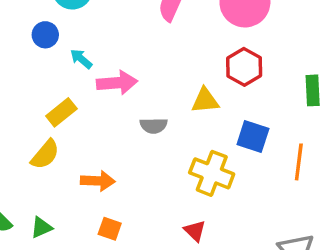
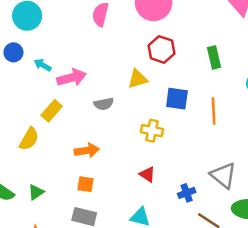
yellow rectangle: (61, 112) -> (52, 111), moved
yellow cross: (212, 173) -> (152, 131), size x0.7
orange arrow: (98, 181) -> (87, 151), moved

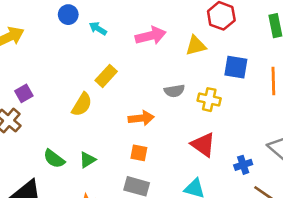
pink arrow: (72, 78) -> (151, 36), moved
gray semicircle: (104, 104) -> (174, 91), moved
red triangle: (147, 174) -> (203, 145), size x1.5

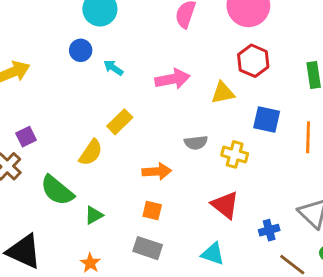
green semicircle: (54, 159) -> (57, 190), moved, size x1.4

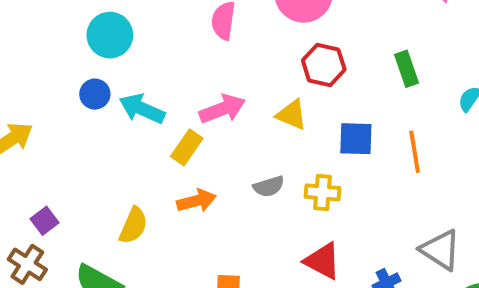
cyan arrow: (113, 68) -> (142, 109), size x1.6
yellow triangle: (223, 93) -> (292, 115), turned 45
yellow rectangle: (120, 122) -> (187, 147), moved
orange arrow: (157, 171) -> (196, 201), moved

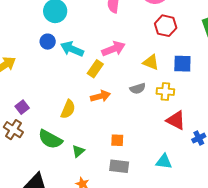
yellow triangle: (292, 115) -> (151, 62), moved
red triangle: (323, 261) -> (176, 120), moved

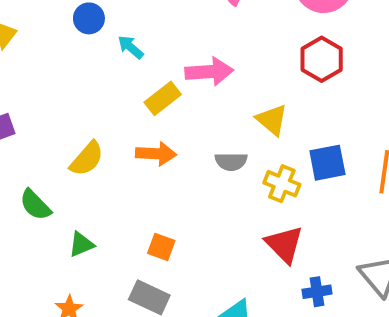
cyan arrow: (72, 49) -> (131, 47), size x0.6
blue square: (182, 64) -> (327, 163), moved, turned -30
green semicircle: (50, 139) -> (35, 205), size x0.7

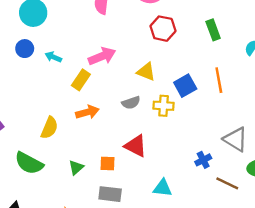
green semicircle: (35, 205) -> (29, 163), size x1.4
green triangle: (81, 244) -> (76, 167), moved
red triangle: (284, 244) -> (136, 146), moved

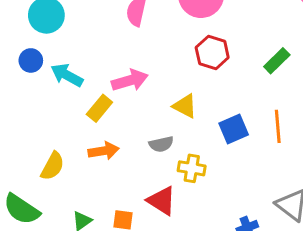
green rectangle: (213, 30) -> (277, 61), turned 60
cyan arrow: (53, 57) -> (67, 75), size x1.5
yellow cross: (164, 106) -> (192, 168), moved

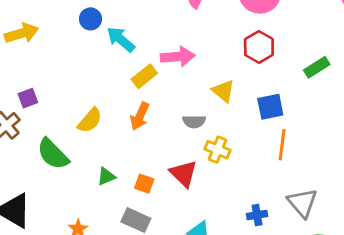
orange line: (278, 126) -> (282, 145), moved
blue square: (234, 129) -> (270, 107), moved
orange arrow: (104, 151) -> (140, 116), turned 112

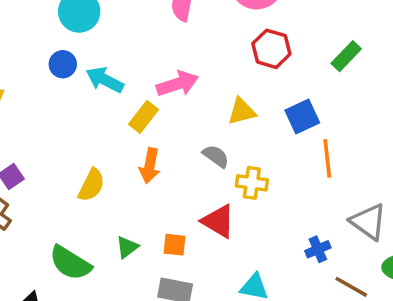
yellow triangle: (223, 91) -> (242, 111), turned -40
gray semicircle: (194, 121) -> (216, 156), turned -130
green semicircle: (53, 154) -> (70, 263), moved

